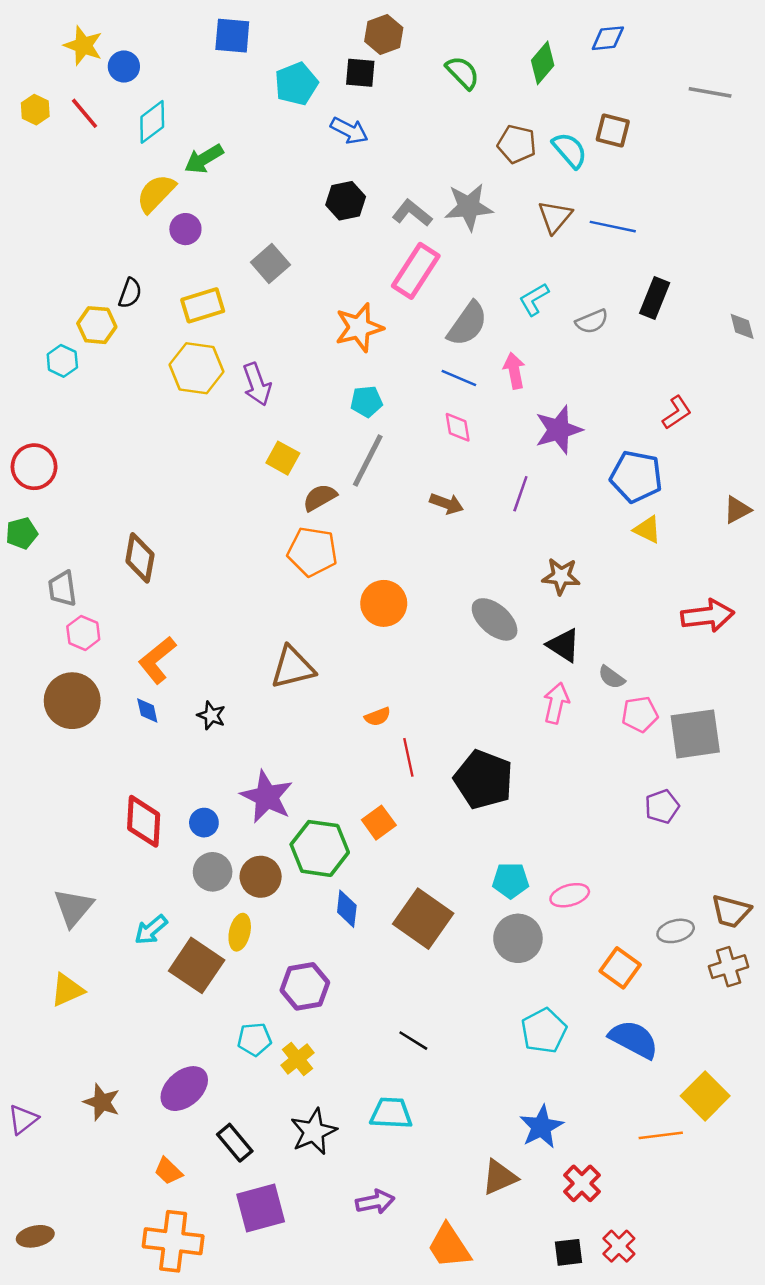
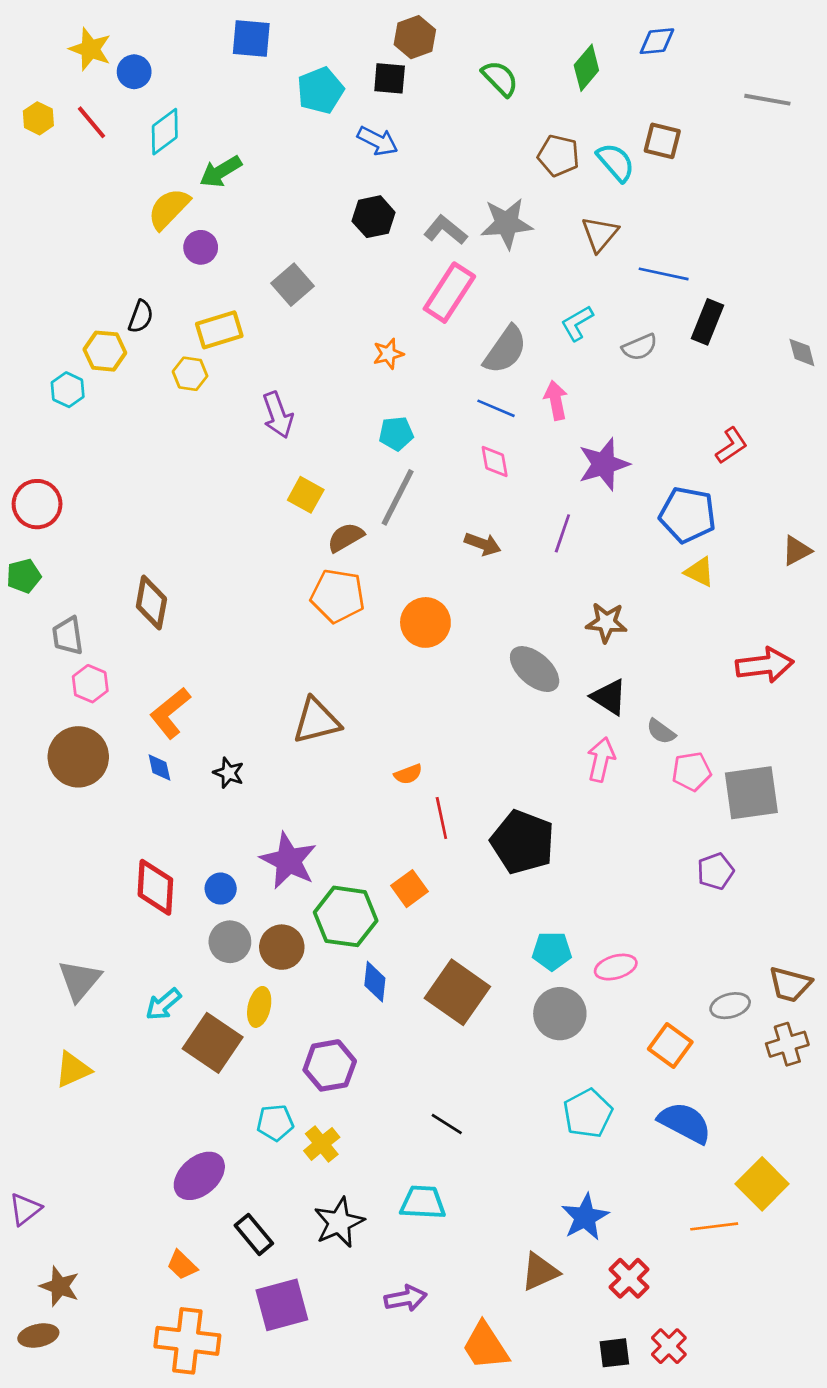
blue line: (613, 227) -> (664, 274), moved
orange star: (359, 328) -> (388, 354), size x0.6
yellow hexagon: (197, 368) -> (190, 374), moved, size x0.6
orange circle: (384, 603) -> (425, 622), moved
brown star: (102, 1102) -> (60, 1286), moved

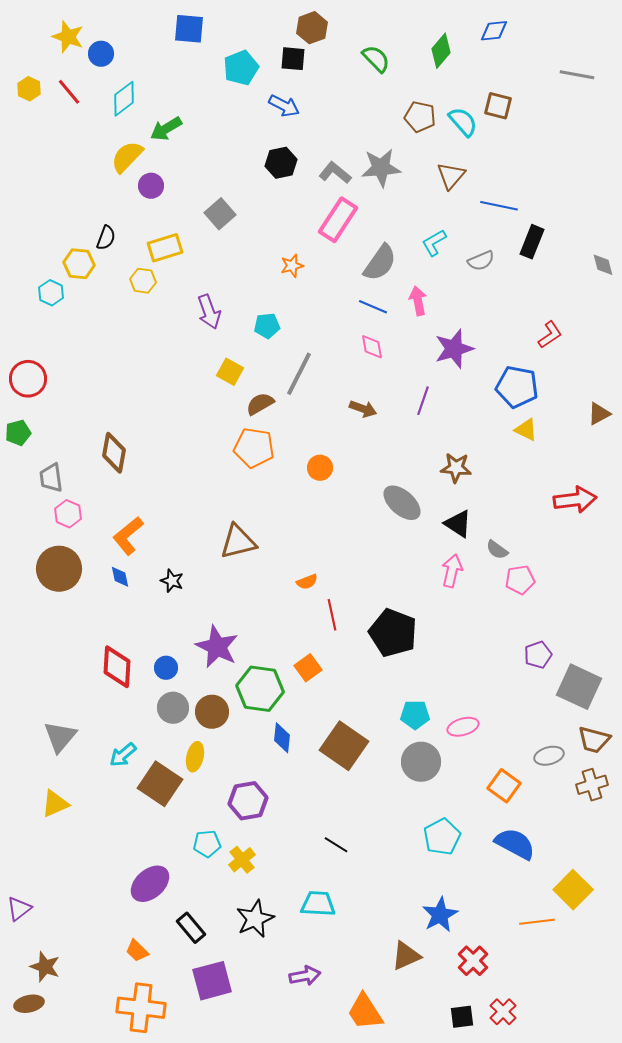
cyan pentagon: (396, 434) -> (267, 326), moved
orange circle: (425, 622) -> (320, 468), size x0.7
gray square: (751, 793) -> (579, 687), moved, turned 33

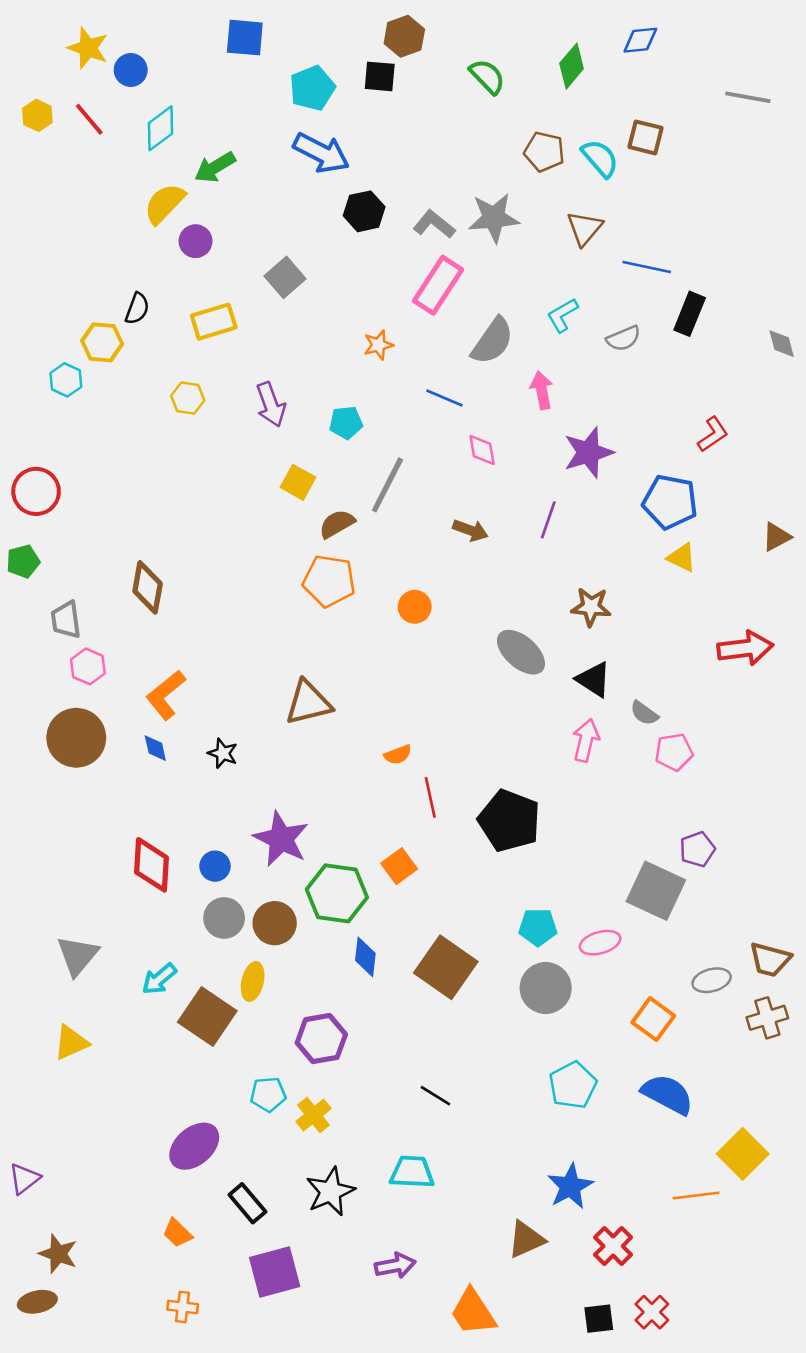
blue arrow: (284, 106) -> (321, 153), moved, size x1.4
yellow hexagon: (143, 281) -> (188, 398), moved
blue line: (373, 307) -> (444, 398), moved
gray square: (579, 687) -> (656, 891), moved
orange cross: (141, 1008) -> (183, 1307), size x0.5

